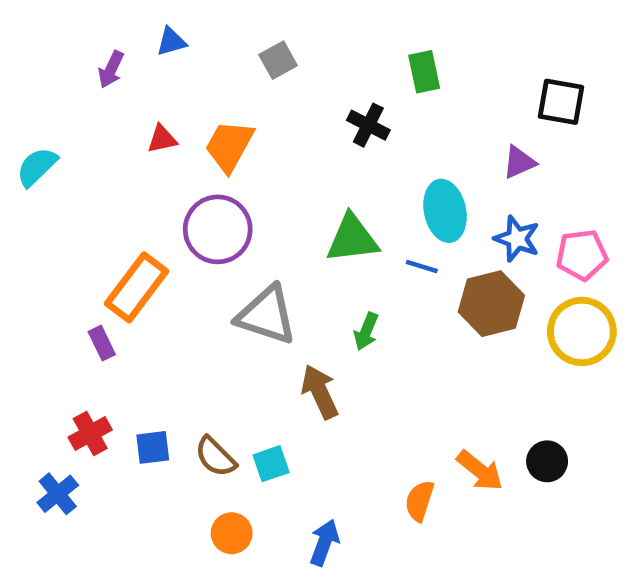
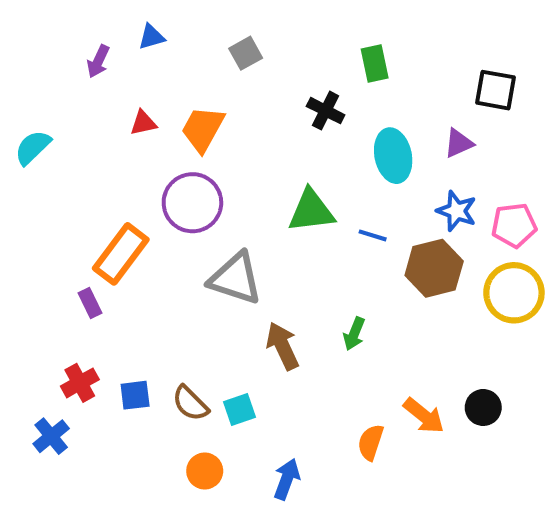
cyan ellipse: (445, 211) -> (393, 156), moved
green arrow: (366, 331) -> (354, 334), moved

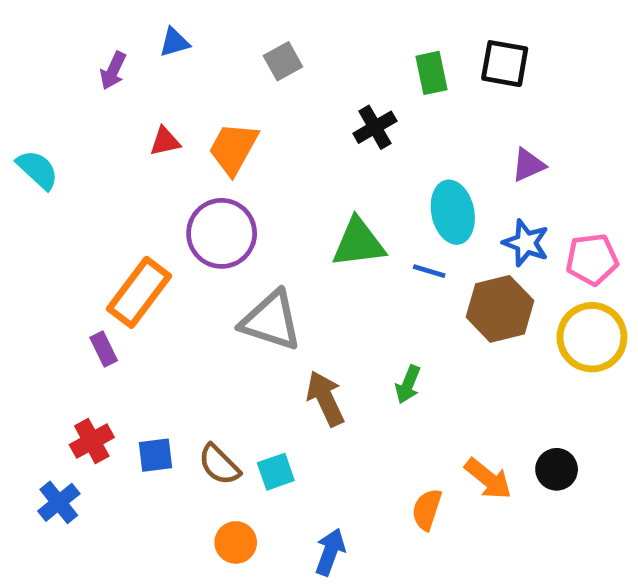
black square: (496, 90) -> (505, 64), moved
black cross: (326, 111) -> (375, 127), turned 33
cyan semicircle: (33, 147) -> (38, 170), turned 87
cyan ellipse: (393, 156) -> (453, 212), moved

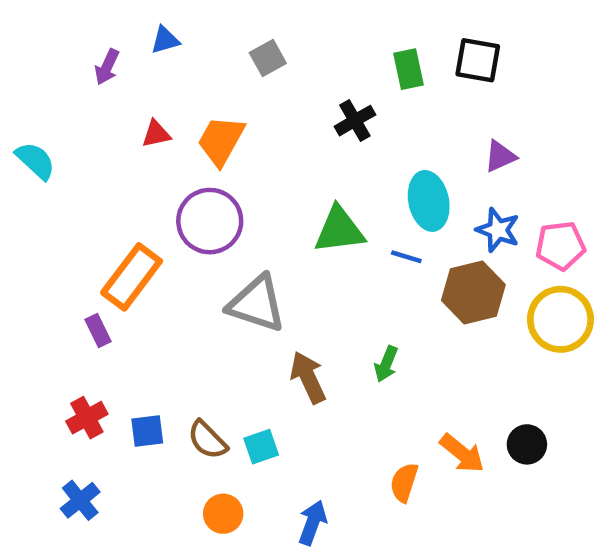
blue cross: (59, 502) -> (80, 500), moved

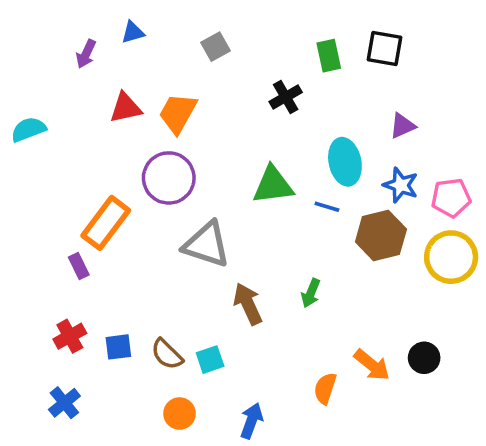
red triangle: (156, 134) -> (126, 108), size x1.4
cyan semicircle: (36, 161) -> (28, 129), turned -64

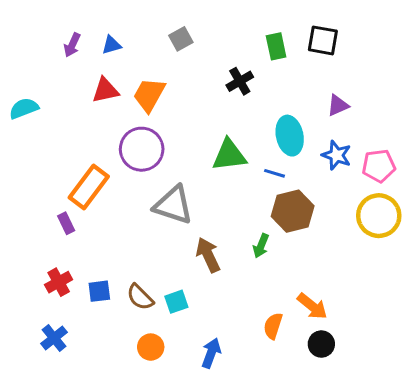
blue triangle: (133, 32) -> (111, 45), moved
brown hexagon: (381, 235) -> (293, 211), moved
black circle: (424, 358) -> (321, 344), moved

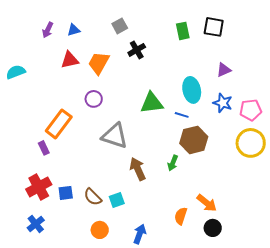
black cross: (240, 81) -> (137, 50), moved
purple circle: (142, 149) -> (94, 99), size x0.6
red cross: (59, 282) -> (39, 187), size x1.4

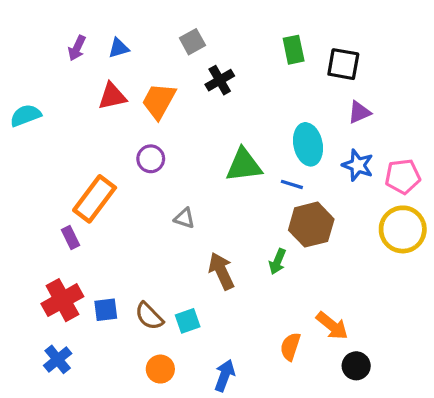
black square: (214, 27) -> (343, 64), moved
gray triangle: (115, 136) -> (184, 218), size x0.5
black circle: (213, 228) -> (356, 366), moved

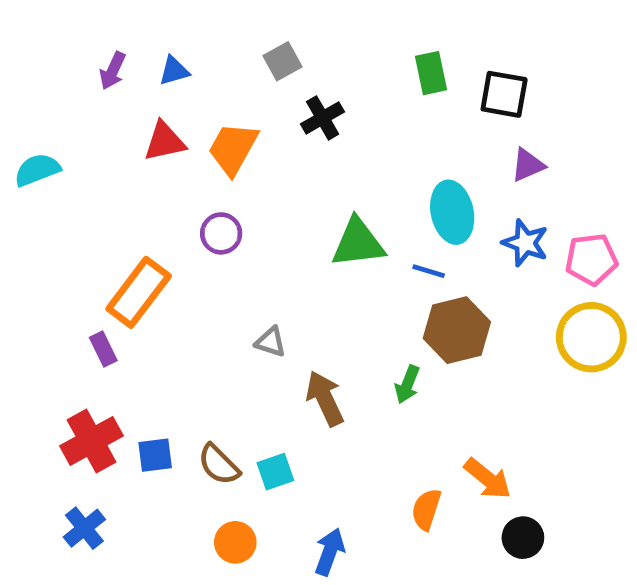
gray triangle: (184, 218) -> (271, 342), moved

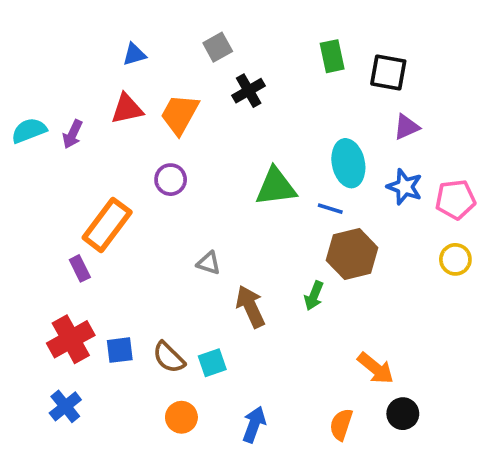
purple arrow: (113, 71) -> (73, 134), moved
yellow circle: (591, 337) -> (455, 259), size x0.6
orange semicircle: (426, 509) -> (341, 425), moved

